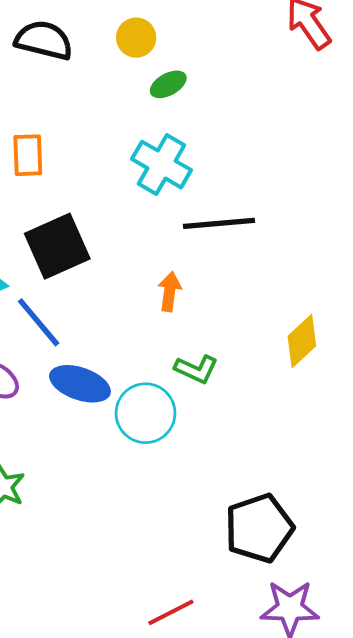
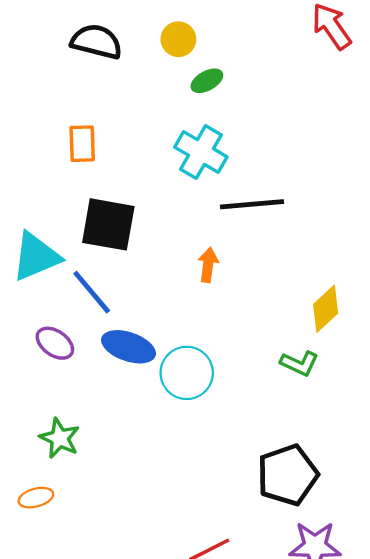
black square: (57, 246) -> (108, 224), turned 34
green L-shape: (196, 369) -> (300, 363), moved

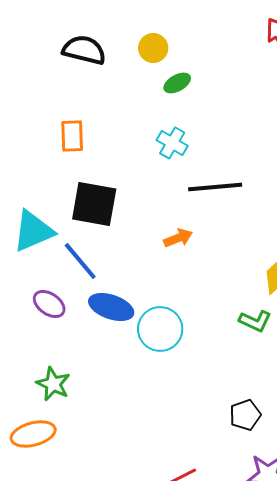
cyan cross: (201, 152) -> (172, 143), size x0.7
orange arrow: (208, 265) -> (178, 238), turned 60
black pentagon: (288, 475) -> (245, 415), size x0.6
orange ellipse: (36, 498) -> (33, 434), size x1.5

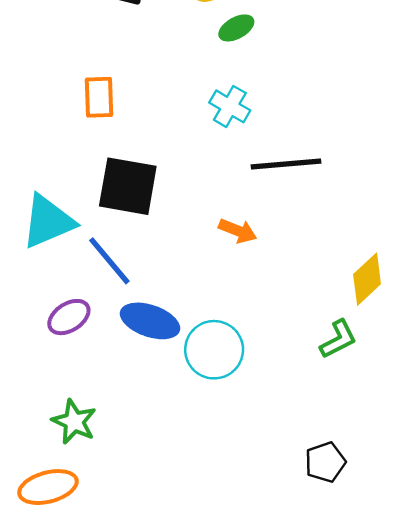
orange arrow: (178, 238) -> (238, 231), turned 44
purple ellipse: (49, 304) -> (69, 317), turned -68
green L-shape: (255, 321) -> (338, 339), turned -52

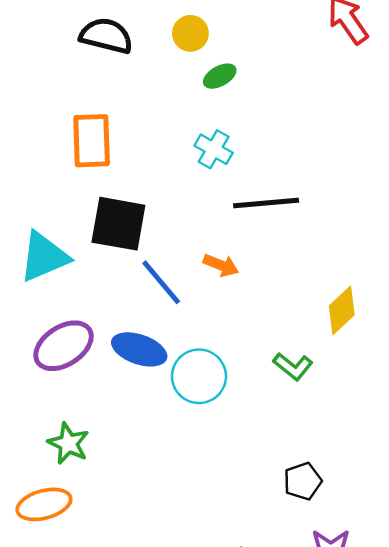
orange rectangle: (99, 97) -> (92, 141), size x1.4
blue line: (109, 261) -> (161, 282), moved
purple ellipse: (69, 317) -> (64, 346), size x1.5
green L-shape: (338, 339) -> (293, 367), moved, turned 66

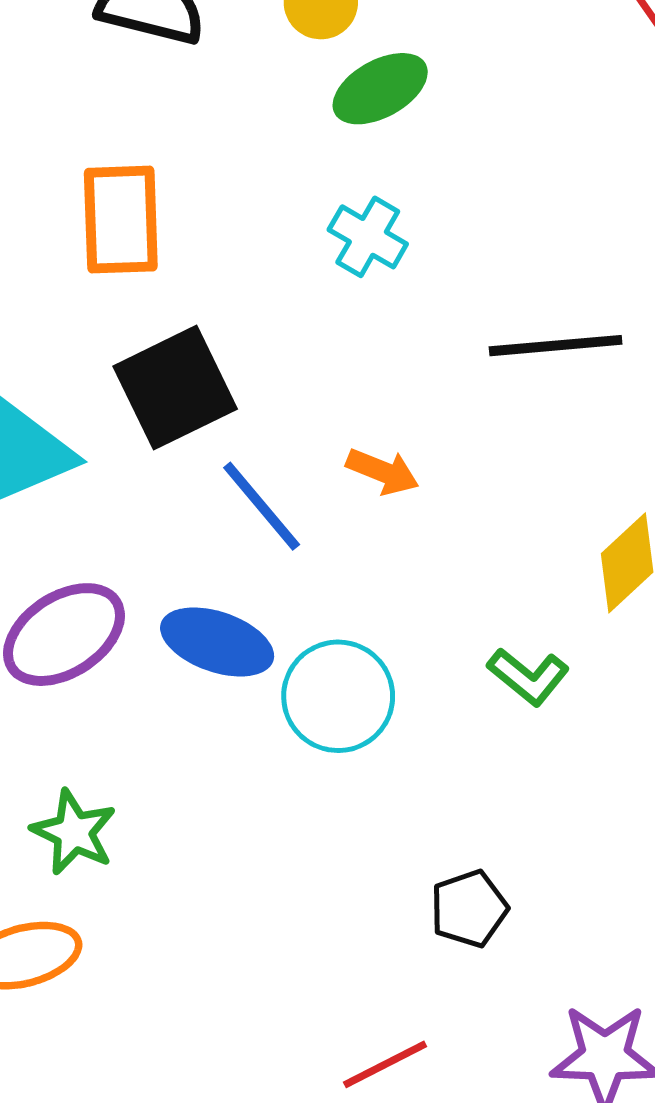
green ellipse: (220, 76) -> (380, 89), size x1.4
black line: (266, 203) -> (556, 346), moved
black square: (118, 224) -> (175, 388), turned -36
black pentagon: (303, 481) -> (469, 909), moved

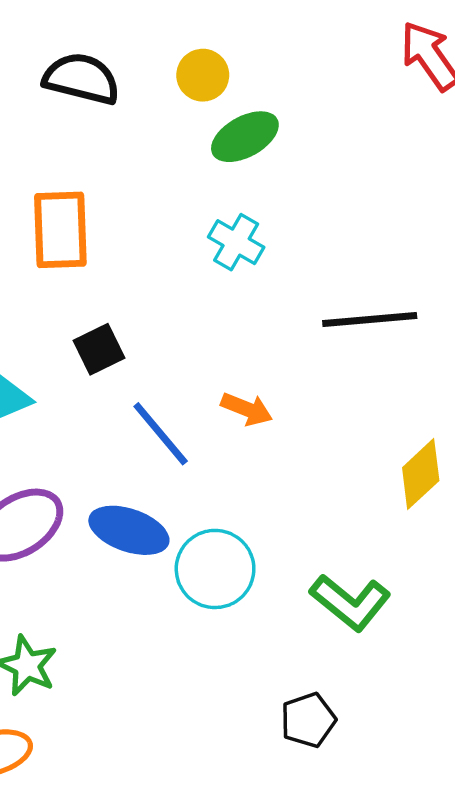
black square: (175, 388) -> (99, 349), size x0.6
green L-shape: (528, 677) -> (350, 602), moved, size x1.4

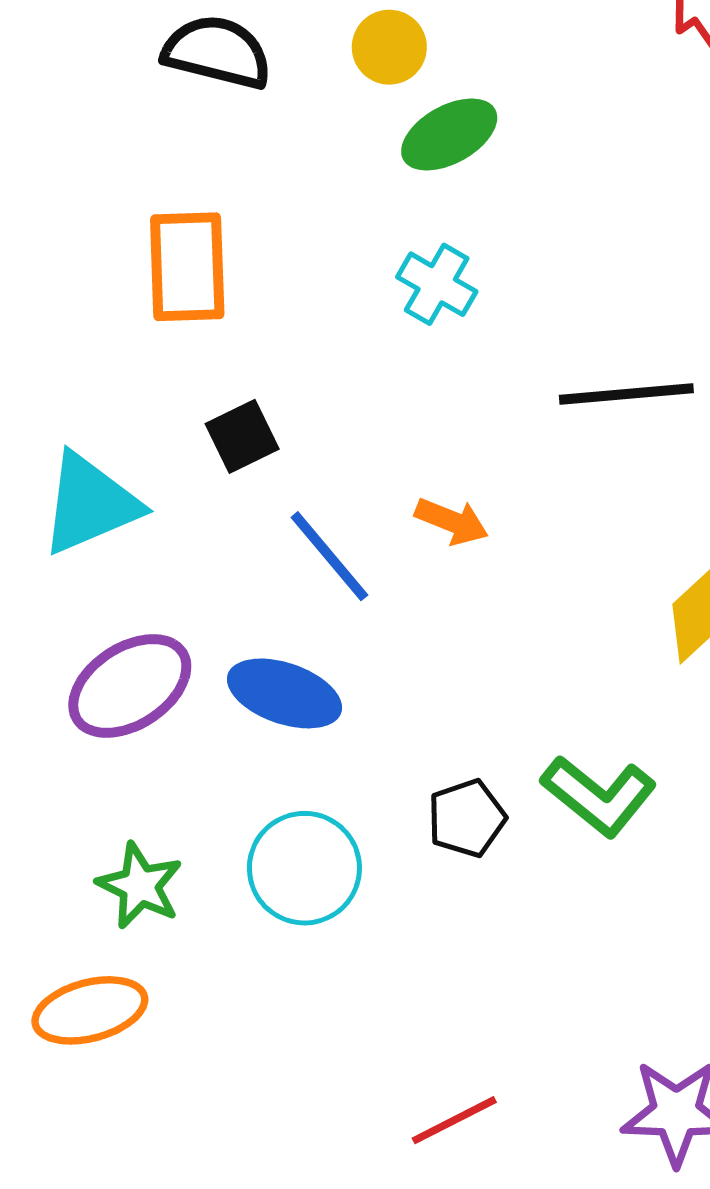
cyan circle: (215, 569) -> (304, 868), moved
black pentagon: (308, 720) -> (467, 818), moved

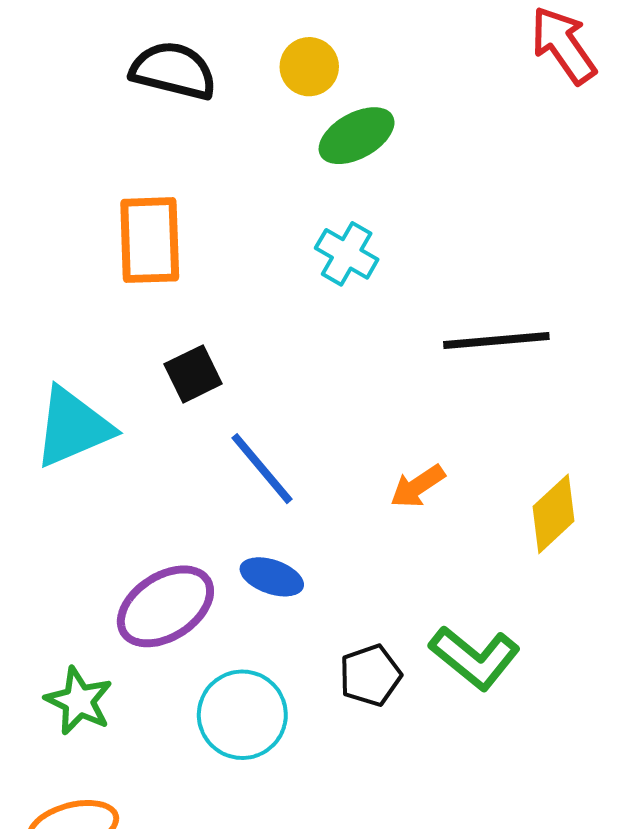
orange arrow: (452, 521) -> (418, 486), moved, turned 124
purple ellipse: (130, 686) -> (165, 606), moved
blue ellipse: (285, 693) -> (272, 577), moved, size x0.7
green star: (140, 886) -> (79, 701), moved

